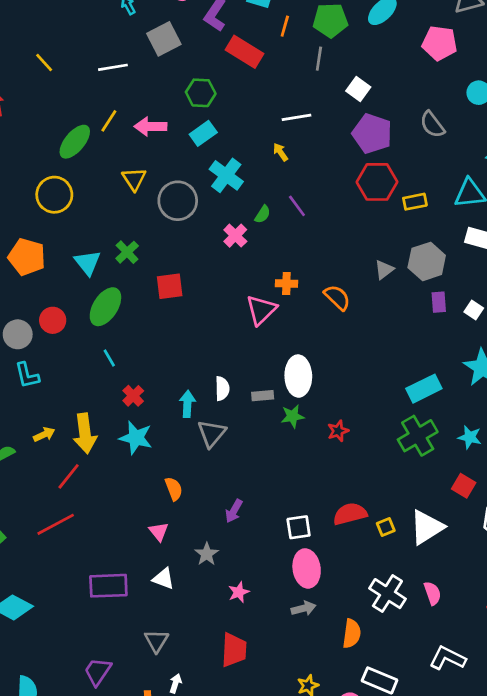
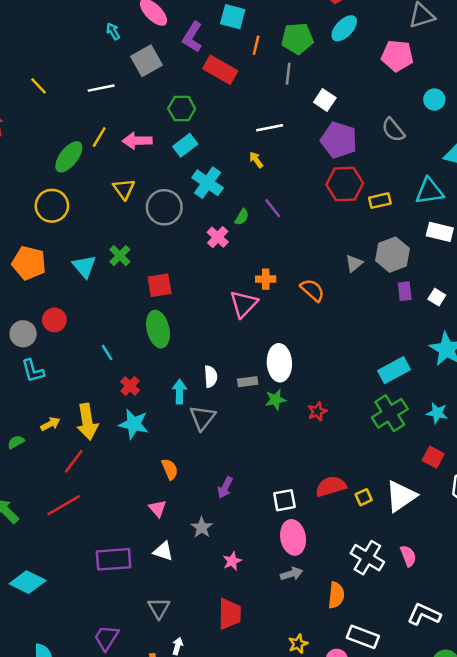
green ellipse: (105, 307) -> (158, 329), moved, turned -44

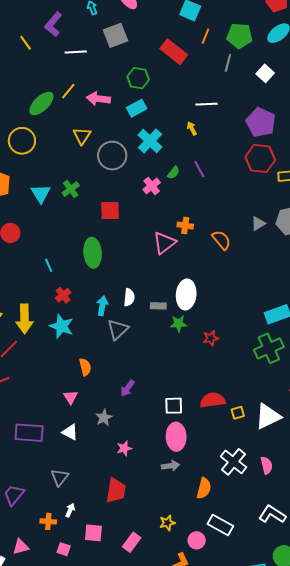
purple L-shape: (192, 37) -> (53, 24), moved
white square: (325, 100) -> (265, 73), moved
red square: (160, 285) -> (110, 211), moved

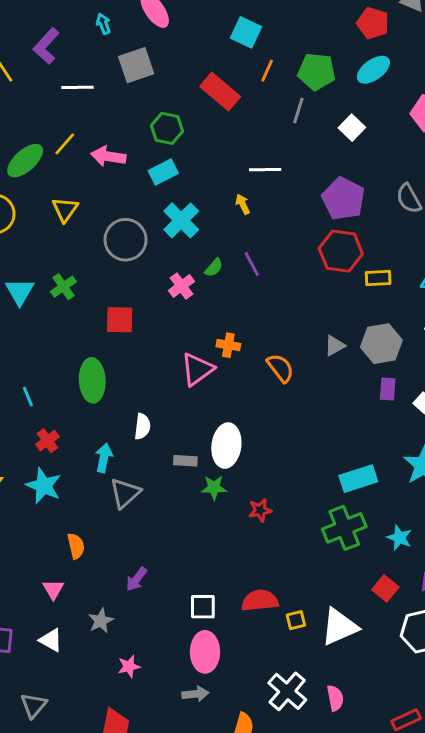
yellow triangle: (82, 136) -> (65, 209), moved
white semicircle: (129, 297) -> (142, 426), moved

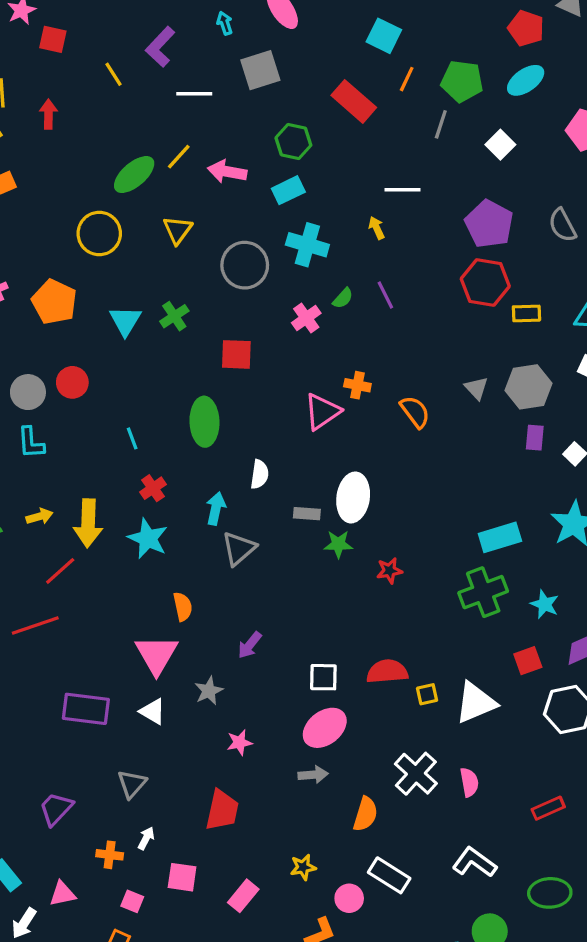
cyan cross: (181, 220) -> (307, 245), turned -30
gray triangle: (335, 346) -> (476, 388), turned -45
red square: (385, 588) -> (528, 661), turned 30
pink triangle: (53, 589) -> (156, 655), size x1.8
pink ellipse: (205, 652) -> (325, 728), turned 51

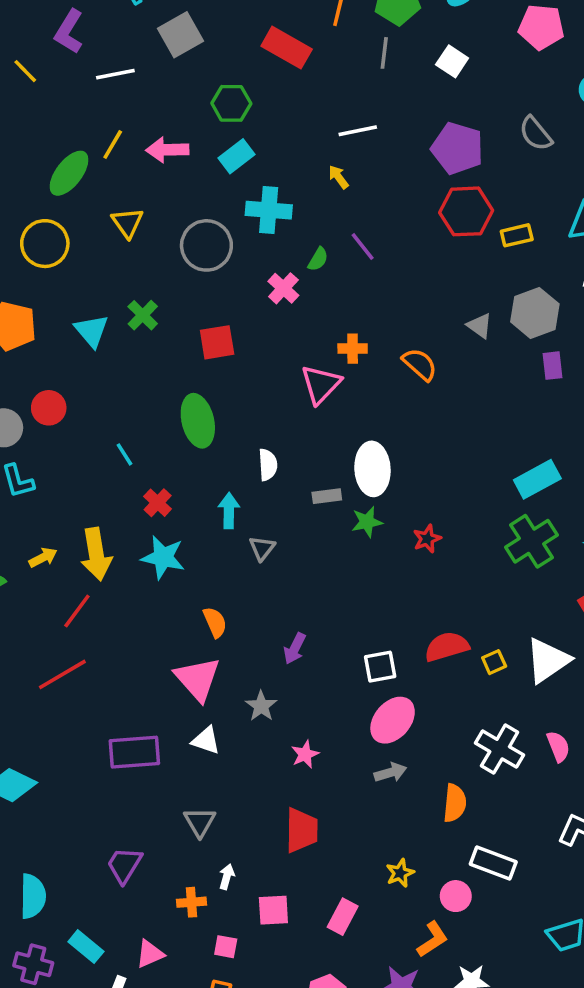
gray triangle: (239, 548) -> (262, 548), size x0.7

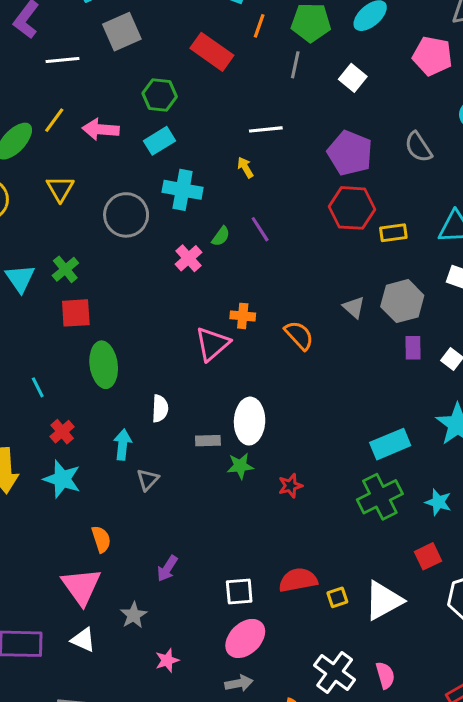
red square: (217, 342) -> (76, 313), moved

